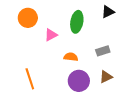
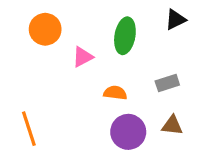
brown triangle: (106, 77) -> (172, 125), turned 32
orange line: (30, 79) -> (29, 129), moved

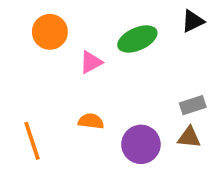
green ellipse: (125, 36) -> (137, 39), turned 56
gray rectangle: (167, 83) -> (193, 105), moved
orange semicircle: (115, 93) -> (91, 121), moved

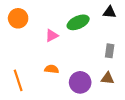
black triangle: (193, 21) -> (110, 12), turned 32
orange circle: (50, 32) -> (18, 18), moved
gray rectangle: (193, 105) -> (110, 51), moved, turned -64

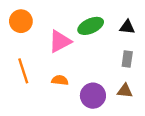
black triangle: (110, 12) -> (127, 27), moved
pink triangle: (52, 36) -> (60, 41), size x1.5
orange line: (18, 80) -> (23, 71), moved

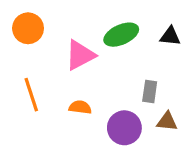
gray rectangle: (127, 59) -> (150, 91), moved

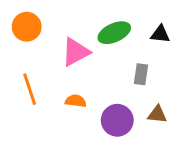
gray rectangle: (150, 91) -> (141, 74), moved

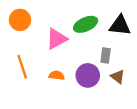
black triangle: (160, 34) -> (120, 25), size x1.5
brown triangle: (157, 114) -> (118, 77), moved, turned 32
purple circle: (117, 120) -> (88, 75), moved

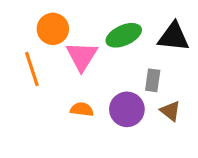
orange circle: (20, 20) -> (53, 29), moved
pink triangle: (57, 39) -> (82, 56), turned -30
orange line: (22, 67) -> (32, 69), moved

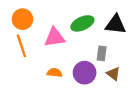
orange circle: (53, 29) -> (22, 19), moved
pink triangle: (82, 56) -> (55, 37), turned 50

